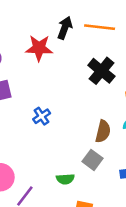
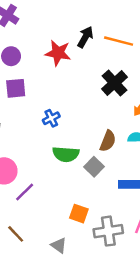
green semicircle: (65, 179) -> (66, 154), moved, size x1.5

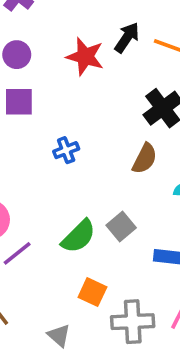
brown semicircle: (108, 141) -> (145, 159), moved
green semicircle: (66, 154) -> (79, 236), moved, turned -55

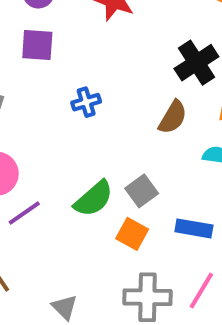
orange square: (92, 292) -> (132, 234), moved

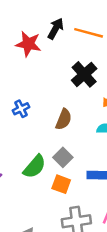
brown semicircle: (173, 117) -> (64, 119), moved

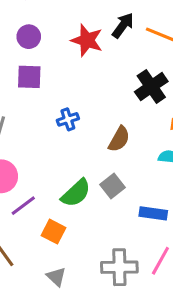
orange square: (61, 184) -> (53, 232), moved

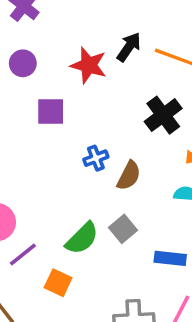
purple square: (29, 77) -> (51, 112), moved
blue cross: (68, 119) -> (96, 158), moved

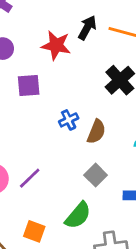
green semicircle: (82, 238) -> (78, 215), moved
purple line: (23, 255) -> (30, 178), moved
orange square: (58, 283) -> (34, 231), moved

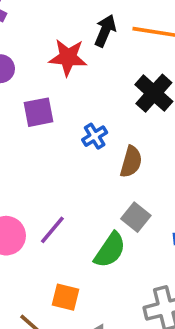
blue cross: (69, 120) -> (95, 136), moved
green semicircle: (78, 215) -> (110, 250), moved

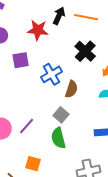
blue cross: (95, 136) -> (52, 74), size x1.5
gray square: (136, 217) -> (61, 115), moved
green semicircle: (110, 250) -> (58, 138), turned 130

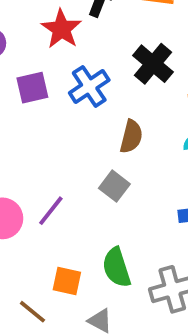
red star: (38, 30) -> (61, 29), turned 30
blue cross: (52, 74) -> (89, 86), moved
green semicircle: (58, 138) -> (117, 267), moved

